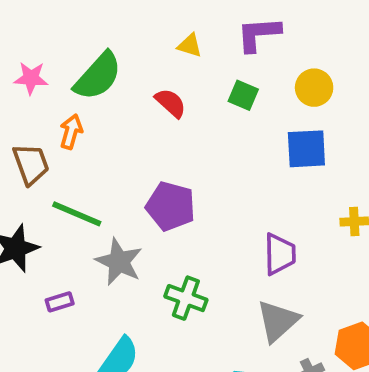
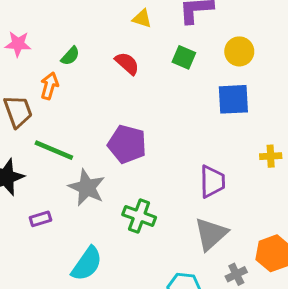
green semicircle: (98, 76) -> (70, 56), moved, size x0.5

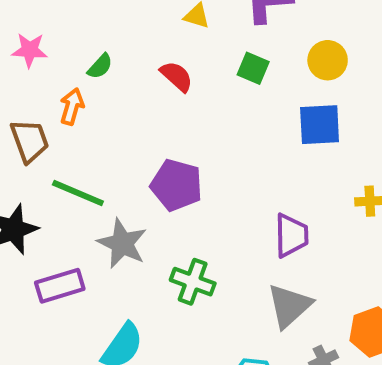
purple rectangle: (40, 219) -> (60, 286), size x1.6

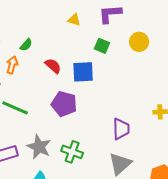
red semicircle: (177, 76) -> (53, 66), moved
blue square: (320, 125) -> (83, 72), moved
gray star: (122, 243) -> (39, 147), moved

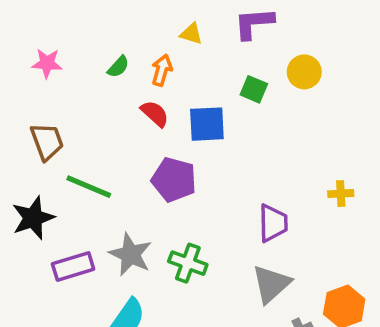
green semicircle: (26, 45) -> (118, 67), moved
green square: (102, 46) -> (254, 89), moved
orange arrow: (12, 65) -> (162, 70), moved

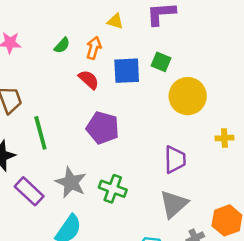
yellow circle: (304, 72) -> (188, 96), moved, size x1.5
blue square: (207, 124) -> (127, 71), moved
green line: (89, 187) -> (40, 133), turned 52
purple rectangle: (73, 267) -> (29, 191), turned 60

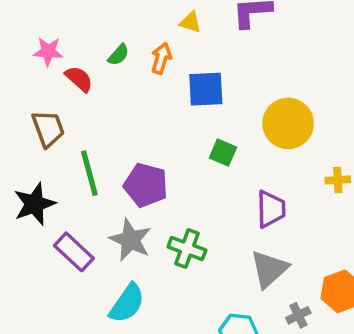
green square: (161, 62) -> (223, 153), moved
red semicircle: (89, 80) -> (79, 79), moved
purple pentagon: (103, 128) -> (146, 185), moved

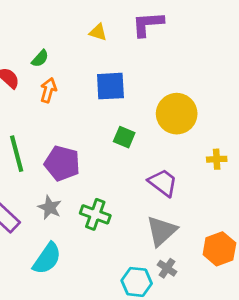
orange arrow: (161, 58) -> (48, 90), moved
purple trapezoid: (271, 209) -> (163, 183), turned -52
gray star: (130, 240) -> (50, 207), size x0.7
gray cross: (298, 315) -> (167, 268), moved, turned -30

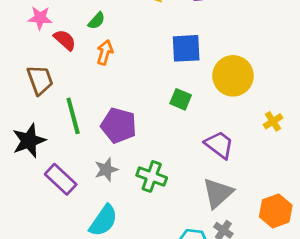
blue square: (110, 86) -> (186, 48), moved
yellow cross: (217, 159) -> (273, 121), turned -30
gray star: (50, 207) -> (106, 170), turned 30

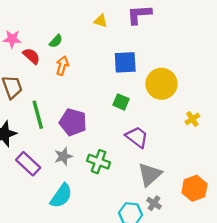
purple trapezoid: (219, 145) -> (137, 137), moved

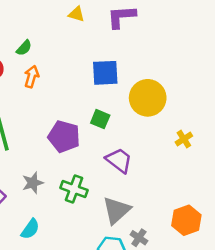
yellow triangle: (101, 21) -> (76, 14), moved
purple pentagon: (73, 122) -> (64, 137), moved
gray triangle: (150, 174) -> (116, 210), moved
cyan semicircle: (61, 196) -> (30, 229), size x0.7

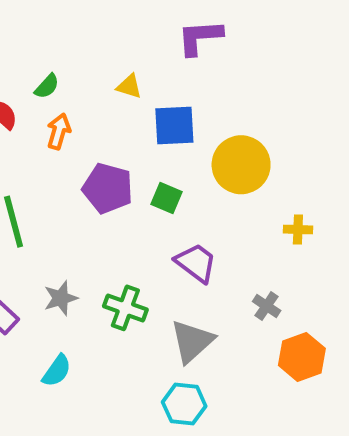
yellow triangle: (76, 14) -> (129, 86), moved
purple pentagon: (64, 137) -> (108, 188), moved
yellow cross: (184, 139) -> (298, 229), turned 35
gray cross: (139, 238) -> (267, 306), moved

